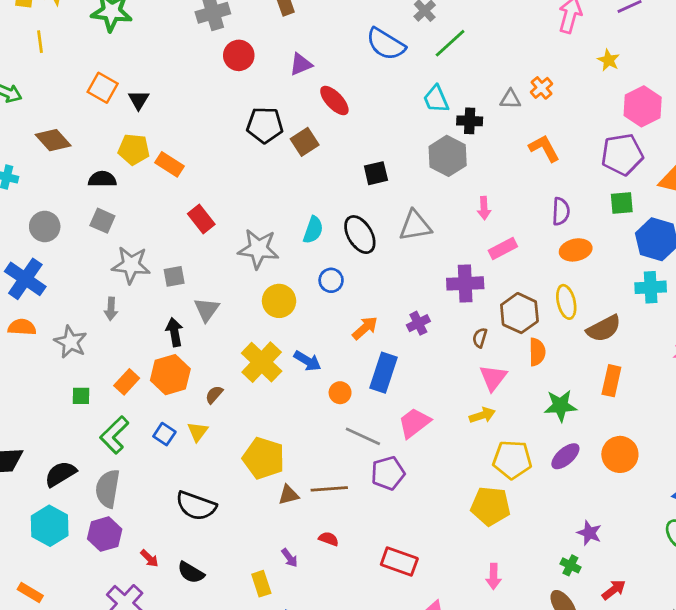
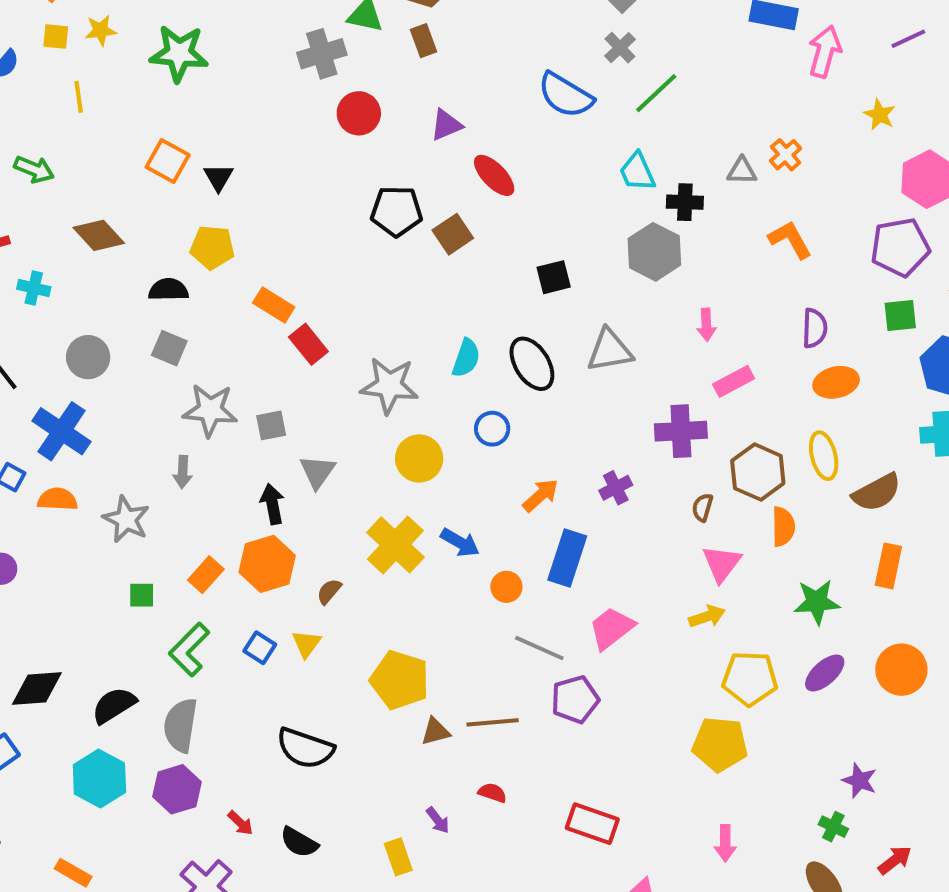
orange rectangle: (169, 164) -> (274, 305), moved

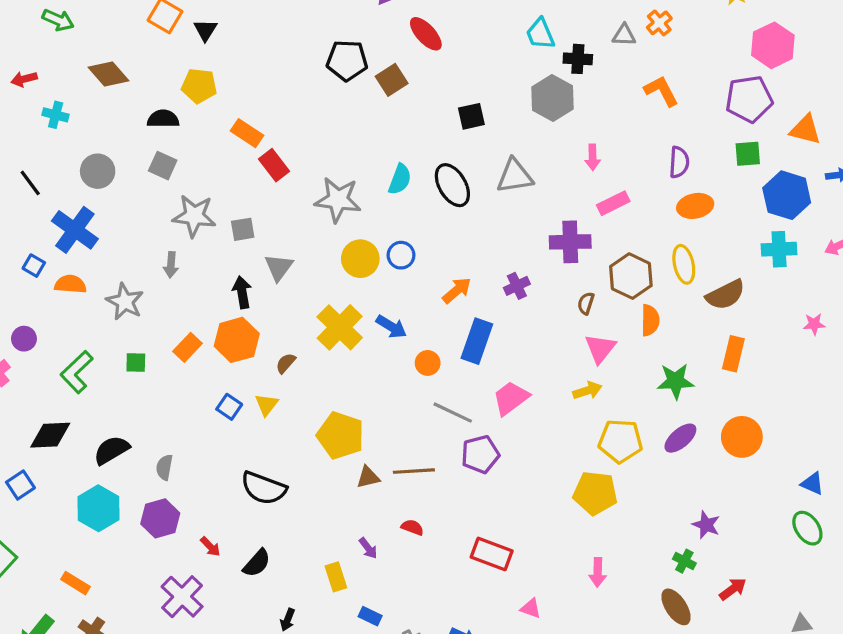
blue circle: (492, 429) -> (401, 255), moved
green L-shape: (189, 650) -> (77, 372), moved
gray semicircle: (181, 725) -> (164, 467), size x0.6
black semicircle: (299, 842) -> (257, 563), turned -80

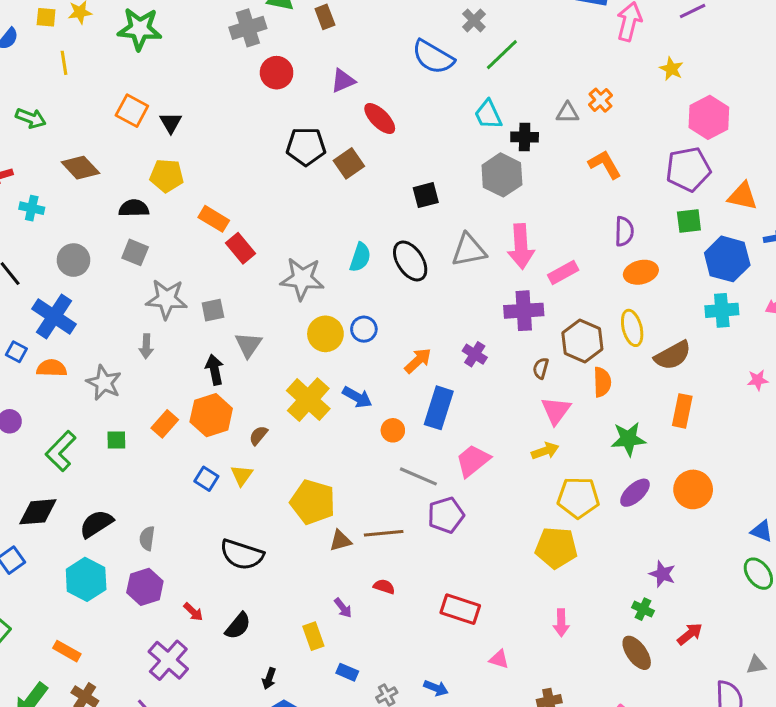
pink arrow: (593, 157) -> (521, 246), moved, size x1.8
purple cross: (517, 286) -> (475, 354), turned -30

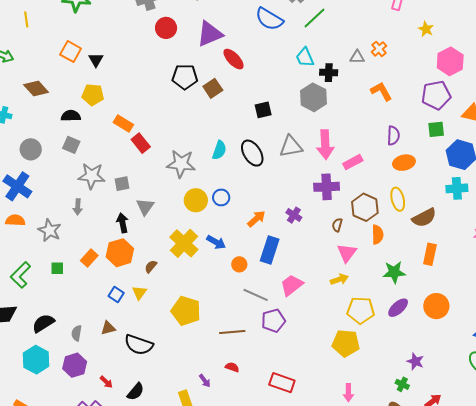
purple triangle: (343, 81) -> (210, 34), size x1.6
brown triangle: (340, 541) -> (108, 328), moved

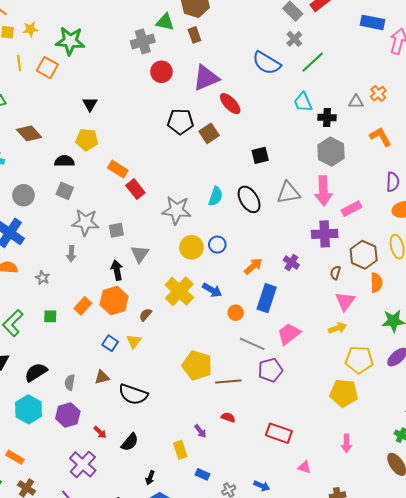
orange square: (71, 52) -> (47, 68), moved
gray hexagon: (313, 97) -> (331, 152), moved
gray star: (50, 230) -> (43, 278), size x0.6
yellow pentagon: (186, 311) -> (197, 365), moved

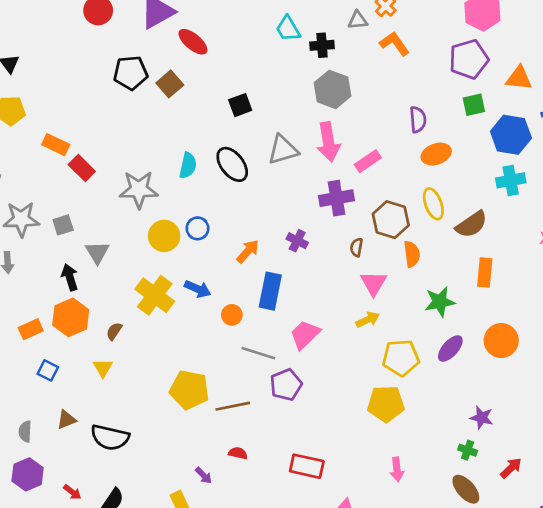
orange L-shape: (381, 137) -> (395, 44), moved
orange rectangle: (83, 306) -> (31, 329), turned 30
blue square: (110, 343) -> (48, 370), moved

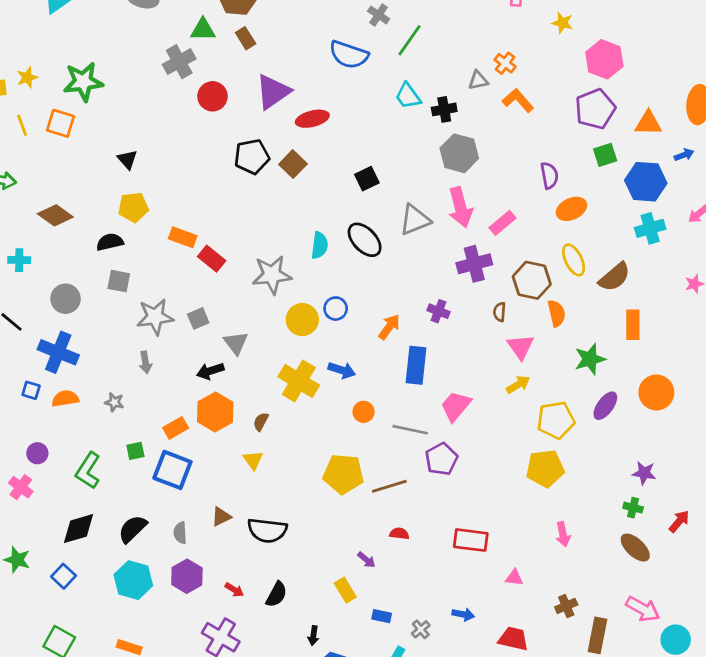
red ellipse: (193, 42) -> (312, 119), turned -48
black arrow: (70, 277) -> (210, 371), turned -85
orange circle: (232, 315) -> (364, 412), moved
blue square: (48, 370) -> (172, 470), moved, size x1.8

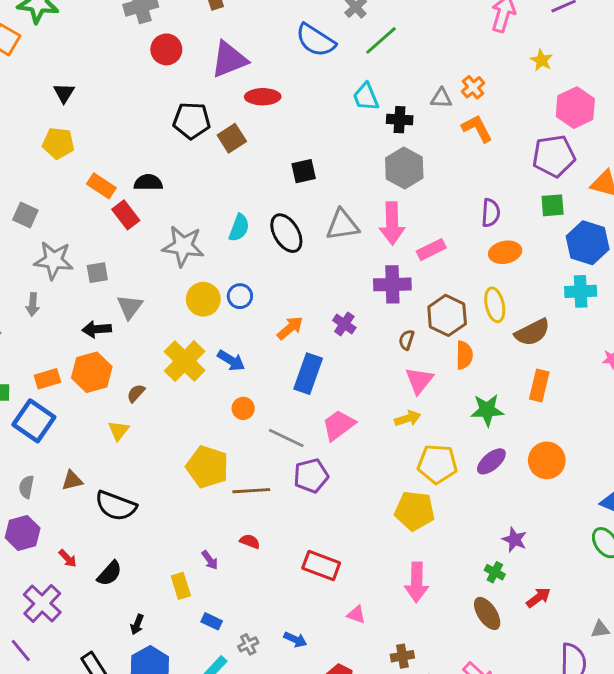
black semicircle: (110, 242) -> (148, 182), moved
pink arrow: (563, 534) -> (417, 582), size x1.5

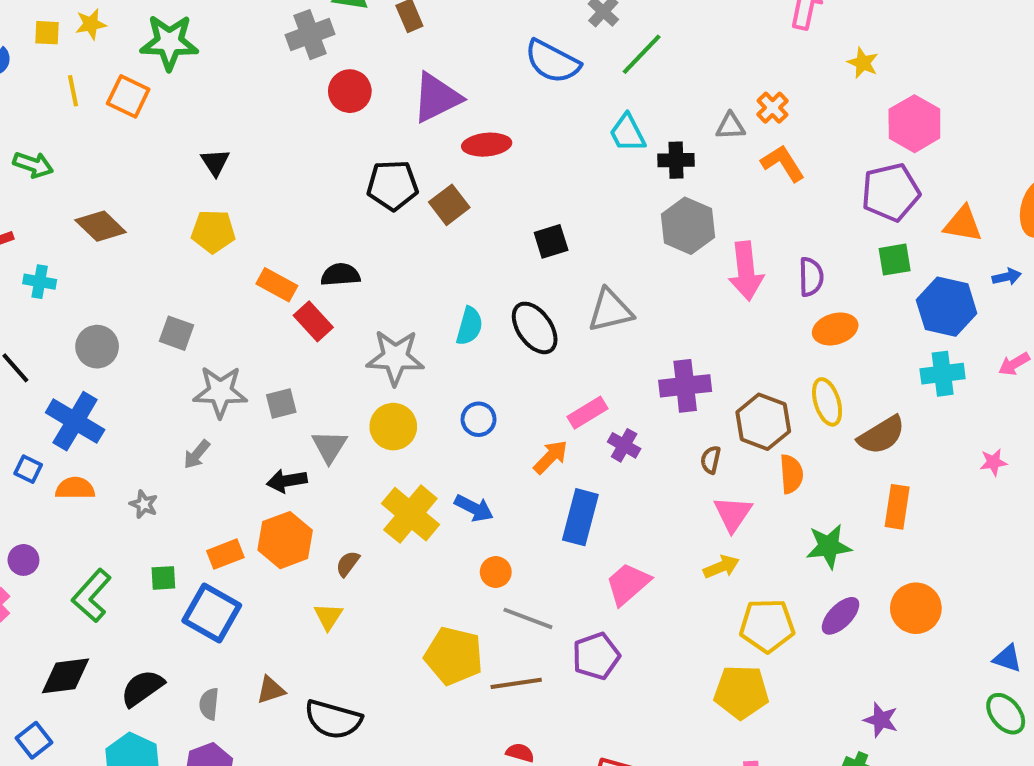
pink arrow: (392, 223) -> (746, 271), moved
pink rectangle: (431, 250) -> (587, 413), moved
yellow circle: (203, 299) -> (393, 427), moved
gray arrow: (33, 304) -> (197, 454), turned 40
gray line: (286, 438) -> (528, 618), moved

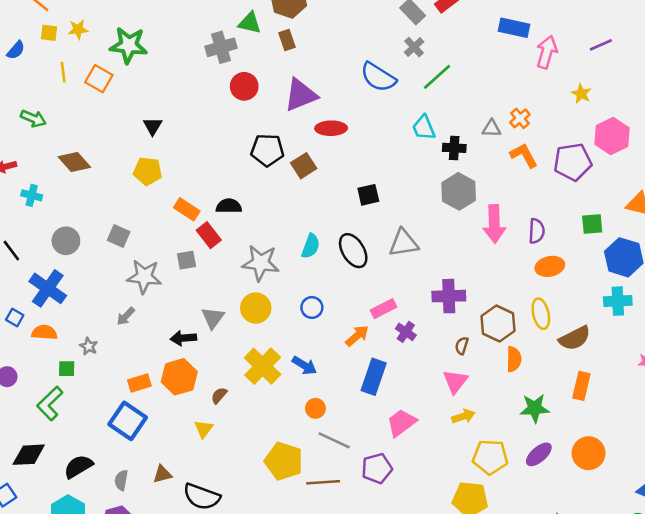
purple pentagon: (891, 192) -> (573, 162), moved
gray square: (281, 403) -> (186, 260), moved
pink triangle: (733, 514) -> (455, 382), moved
green square: (163, 578) -> (67, 369), moved

